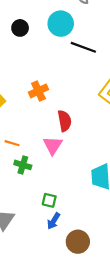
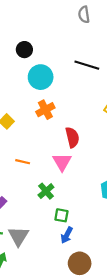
cyan circle: (61, 24) -> (41, 77), moved
green cross: (23, 165) -> (46, 191), moved, turned 35
brown circle: (78, 242) -> (80, 263), moved

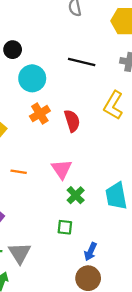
red semicircle: (72, 137) -> (72, 121), moved
green cross: (46, 191) -> (76, 195), moved
blue arrow: (67, 235) -> (90, 252), moved

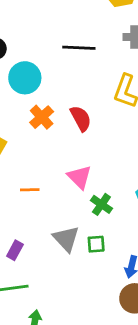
gray triangle: (20, 253) -> (66, 239), moved

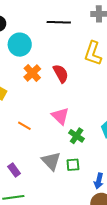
orange line: (30, 190) -> (24, 126), turned 32
purple rectangle: (15, 250) -> (14, 170), turned -64

